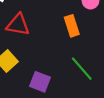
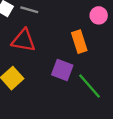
purple square: (40, 82) -> (62, 70), moved

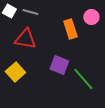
orange rectangle: (79, 42) -> (70, 29), moved

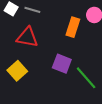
orange rectangle: (70, 29) -> (73, 27), turned 36

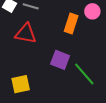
yellow square: (17, 71) -> (21, 84), moved, turned 30

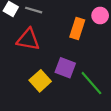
yellow square: (21, 84) -> (40, 81), moved, turned -30

